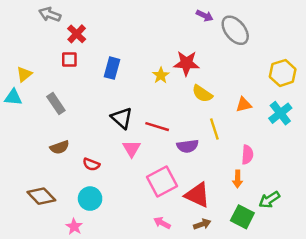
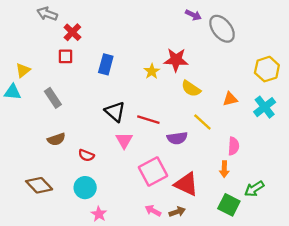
yellow line: (214, 129) -> (202, 122), turned -30
brown arrow: (202, 224) -> (177, 212), moved
pink star: (74, 227) -> (99, 214), moved

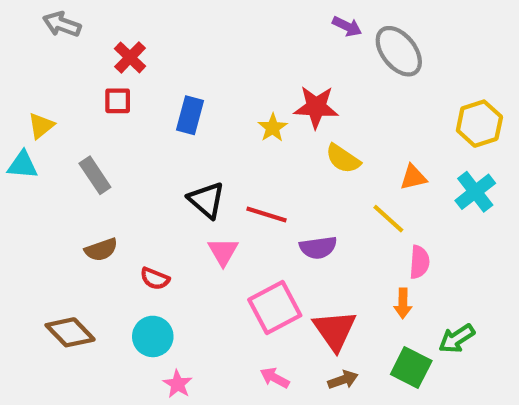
gray arrow: (47, 14) -> (62, 24), moved
yellow line: (202, 122) -> (388, 219), moved
red triangle: (186, 184) -> (335, 330), turned 30
brown arrow: (177, 212) -> (343, 380), moved

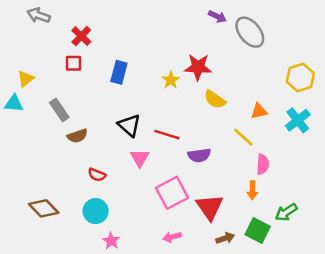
brown semicircle: (101, 250) -> (77, 136), moved
pink arrow: (275, 378) -> (172, 237), turned -42
brown arrow: (343, 380) -> (225, 238), moved

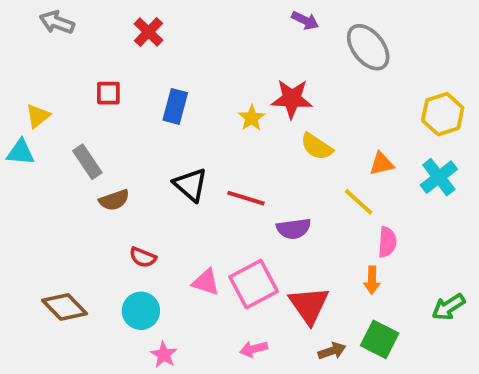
purple arrow: (217, 17) -> (305, 20), moved
red cross: (81, 36) -> (149, 32), moved
pink triangle: (140, 158) -> (206, 282), moved, turned -42
green arrow: (286, 212) -> (448, 307), moved

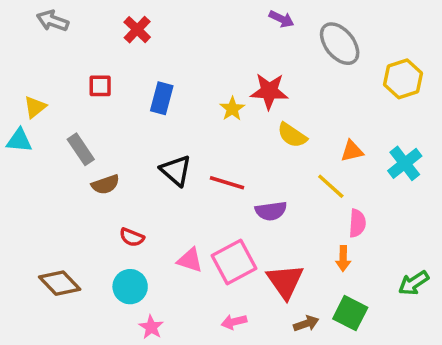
yellow hexagon: (443, 114) -> (403, 79), moved

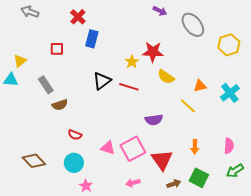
blue rectangle: (162, 98) -> (92, 39), moved
black triangle: (176, 170) -> (102, 81), moved, turned 42
red line: (227, 183) -> (129, 87), moved
pink semicircle: (357, 223) -> (229, 146), moved
green arrow: (414, 283) -> (235, 171), moved

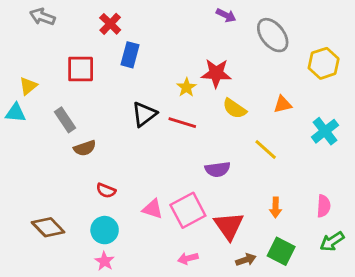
red square: (57, 49) -> (81, 69), size x1.5
orange triangle: (200, 86) -> (283, 104), moved
pink star: (86, 186) -> (105, 261), moved

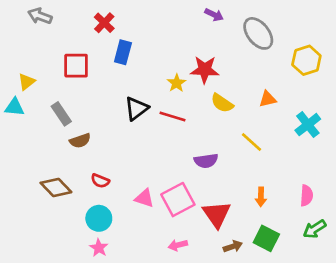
brown diamond: (48, 227) -> (56, 188), moved

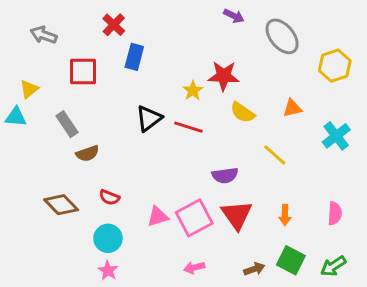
gray arrow: (40, 16) -> (44, 35), moved
pink triangle: (144, 198) -> (158, 216), turned -35
red triangle: (217, 214) -> (237, 215), moved
green arrow: (315, 229) -> (333, 266), moved

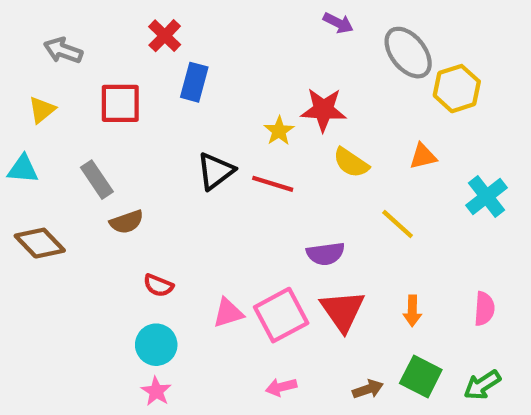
yellow hexagon: (335, 66) -> (457, 89), moved
yellow triangle: (29, 89) -> (42, 110), moved
brown diamond: (61, 205) -> (40, 243), moved

